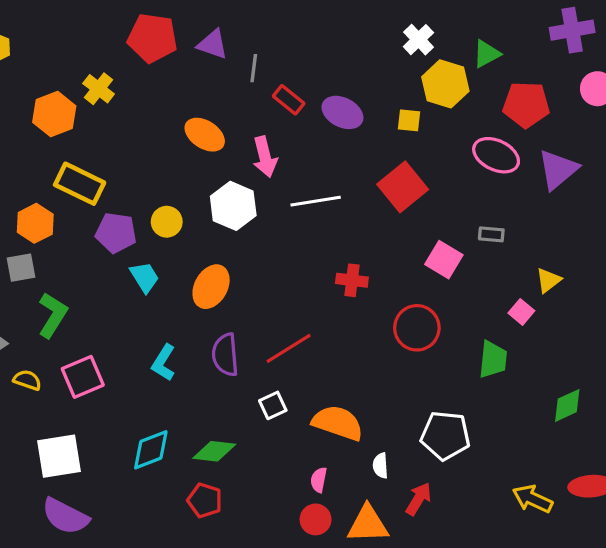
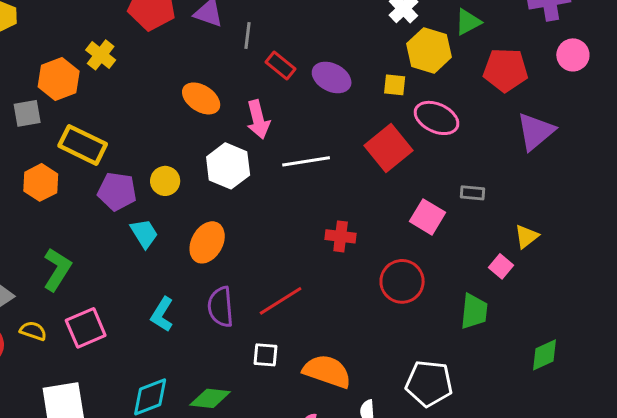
pink ellipse: (496, 155) -> (437, 118), moved
gray square: (21, 268) -> (27, 113), moved
white square: (273, 405) -> (266, 355), turned 30

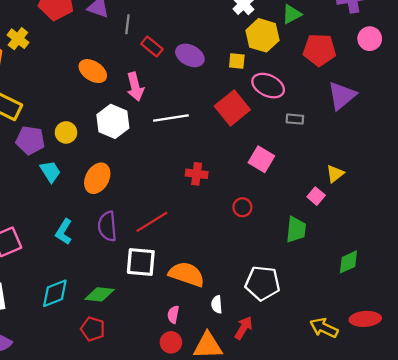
gray rectangle: (472, 193) -> (295, 119), moved
red circle: (402, 281) -> (242, 207), size x0.6
white square: (266, 355) -> (141, 262), size x1.6

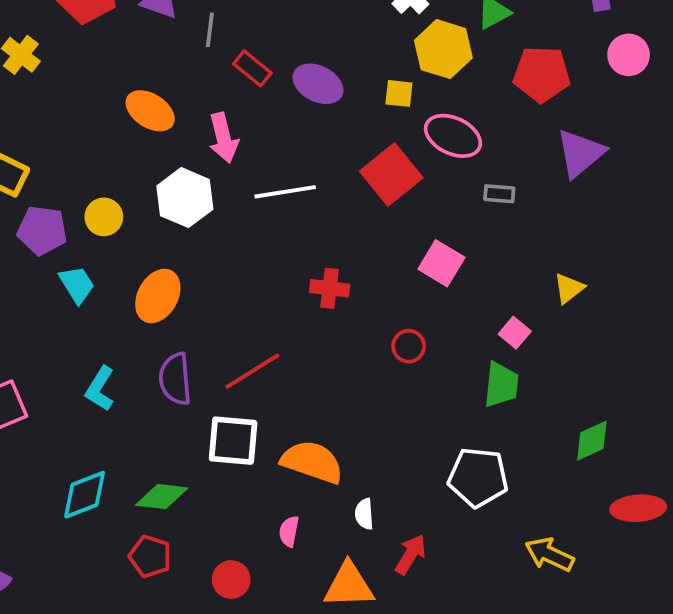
pink square: (316, 196) -> (515, 333), moved
white pentagon: (262, 283) -> (478, 477), moved
red ellipse: (365, 319) -> (638, 508), moved
red circle: (171, 342) -> (231, 580), moved

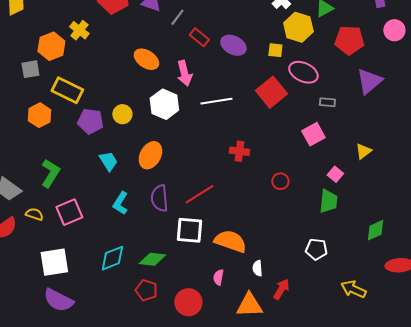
gray line: (210, 30) -> (177, 17), turned 30
pink square: (441, 263) -> (313, 134), moved, turned 30
cyan trapezoid: (77, 284) -> (108, 161), moved
white pentagon: (478, 477) -> (316, 249), size x0.7
red circle: (231, 580) -> (188, 302), size x1.4

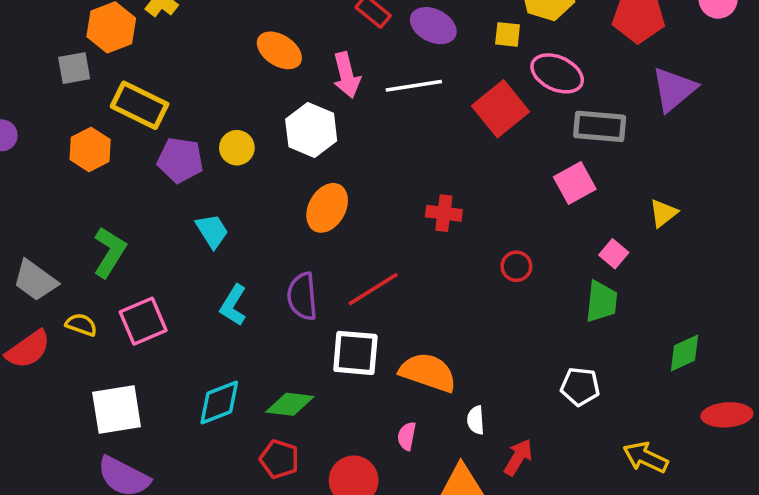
white line: (216, 101) -> (414, 86), moved
gray rectangle: (327, 102) -> (600, 126), size x1.8
orange ellipse: (150, 155) -> (327, 208), moved

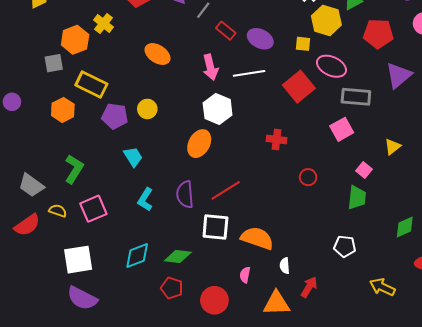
orange ellipse: (279, 50) -> (157, 54), moved
white hexagon: (311, 130) -> (218, 109), moved
red cross: (444, 213) -> (277, 139), moved

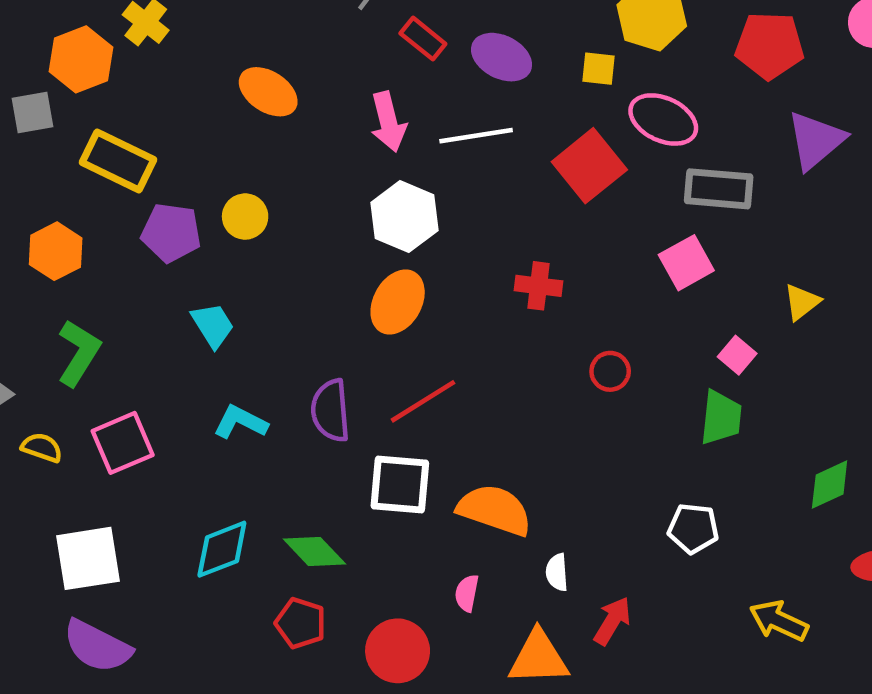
orange hexagon: (63, 110) -> (56, 251), moved
orange ellipse: (199, 144) -> (398, 302), moved
cyan L-shape: (145, 200) -> (240, 422), turned 85
green diamond: (178, 257) -> (314, 552), turned 40

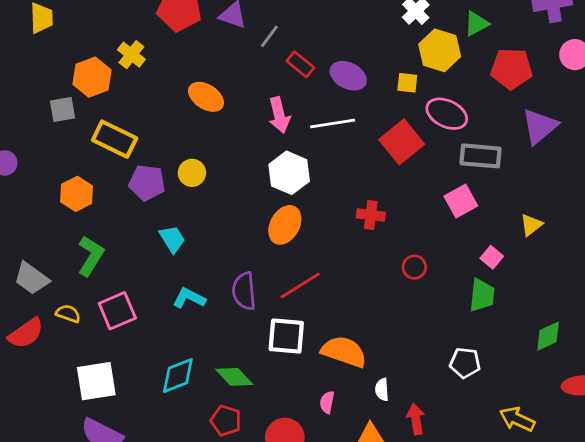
red arrow: (612, 621) -> (416, 419), turned -40

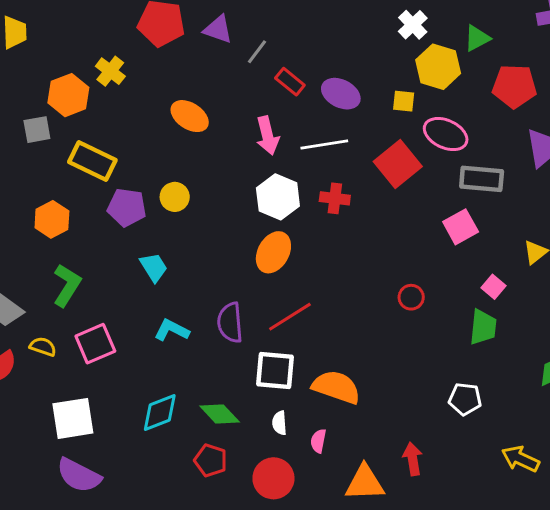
red cross: (371, 215) -> (335, 198), moved
white semicircle: (382, 390) -> (279, 423), moved

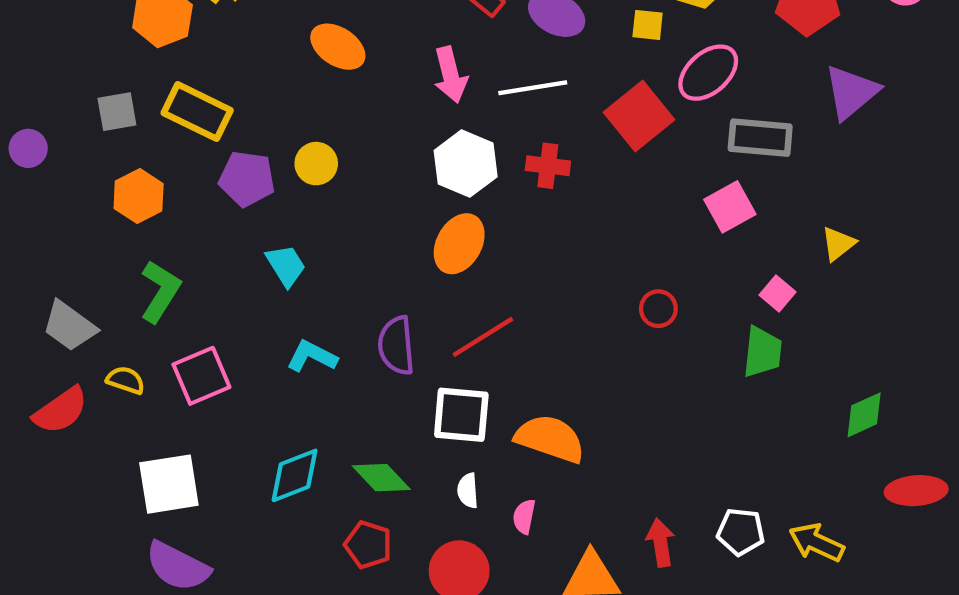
gray square: (37, 130) -> (117, 112), moved
pink ellipse: (446, 134) -> (708, 73), turned -66
white pentagon: (465, 399) -> (741, 532), moved

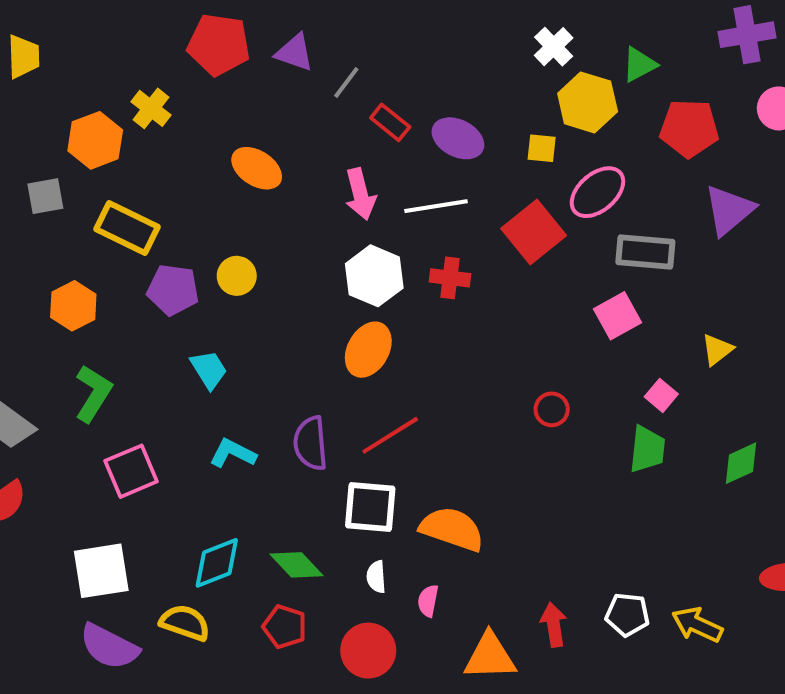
gray square: (117, 112) -> (45, 196), moved
yellow semicircle: (126, 380) -> (185, 623), moved, size x1.4
green diamond: (864, 415) -> (741, 463), moved

